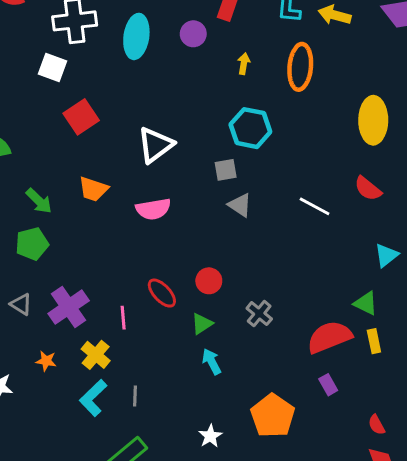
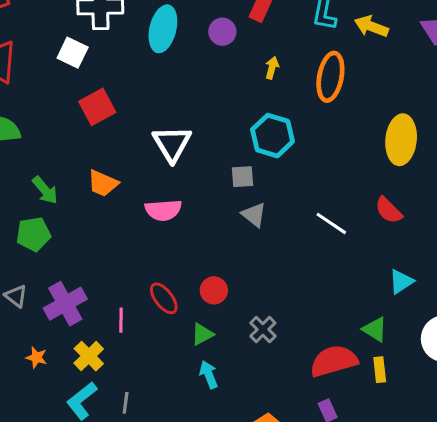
white triangle: (156, 145) -> (172, 144), turned -30

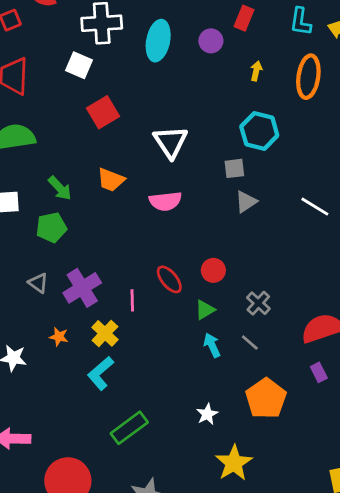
gray triangle: (254, 215) -> (246, 202), turned 50
gray line: (126, 403) -> (250, 342), moved, turned -54

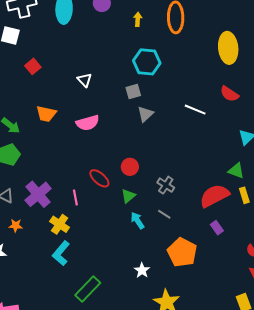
red square: (103, 112) -> (33, 66), size x0.7
white triangle: (171, 142) -> (85, 80), size x0.6
orange star: (59, 337) -> (16, 225), moved

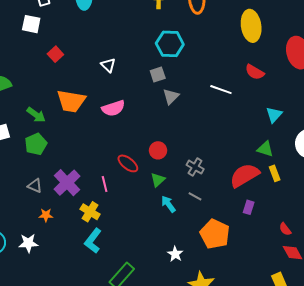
orange trapezoid: (46, 114) -> (71, 101), size x1.4
purple rectangle: (217, 228) -> (249, 207), turned 56

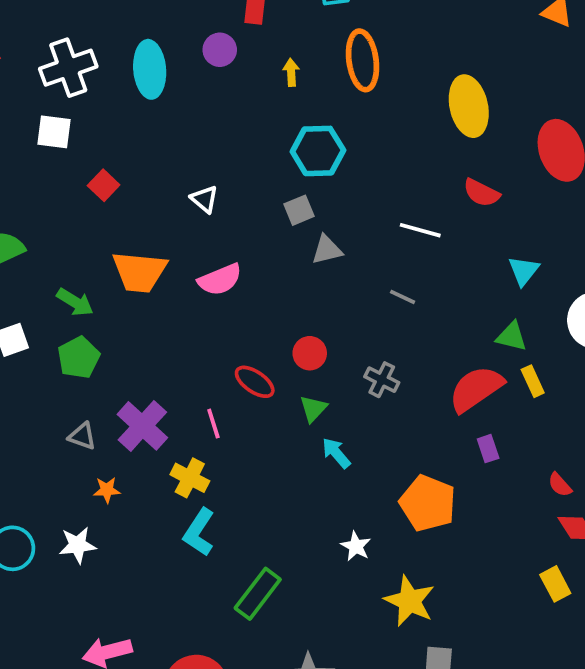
gray triangle: (171, 96) -> (327, 250), turned 36
gray line: (195, 196) -> (403, 297), moved
purple rectangle: (249, 207) -> (488, 449), turned -32

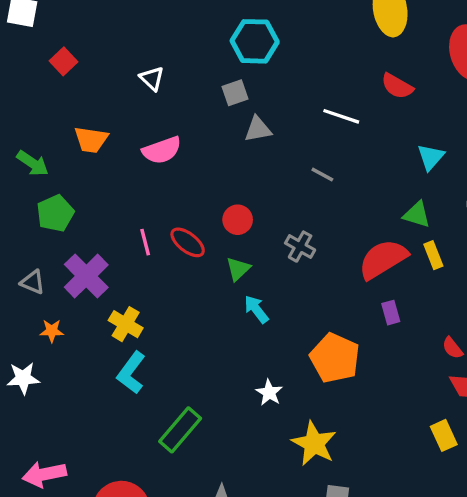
orange trapezoid: (139, 272) -> (91, 140), size x0.7
green pentagon: (79, 358) -> (55, 213), moved
pink line: (213, 424) -> (145, 242), moved

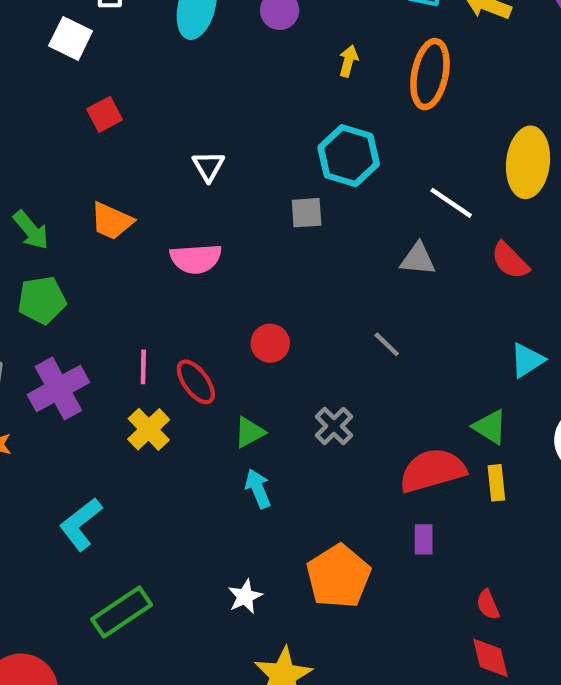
white line: (341, 116) -> (451, 203), moved
gray triangle: (258, 129) -> (418, 259), moved
red circle: (238, 220) -> (270, 343), moved
yellow cross: (126, 324) -> (149, 429), moved

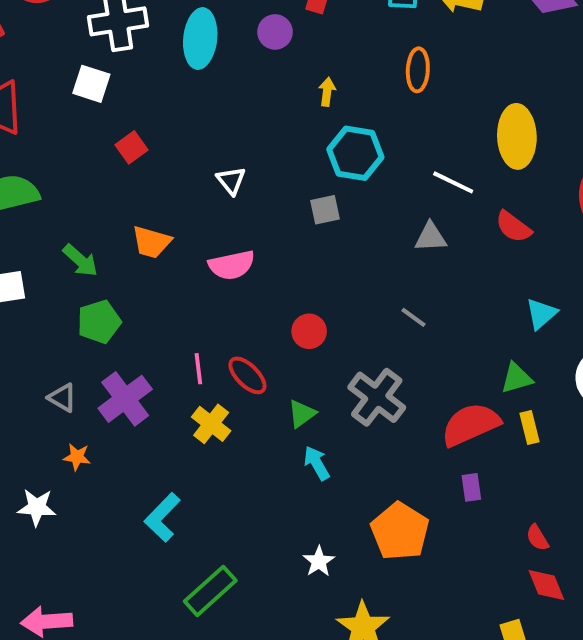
yellow arrow: (348, 61) -> (327, 92), moved
orange ellipse: (430, 74) -> (418, 70), size x0.7
gray cross: (334, 426) -> (377, 397), size x1.6
green triangle: (490, 427) -> (517, 378), turned -40

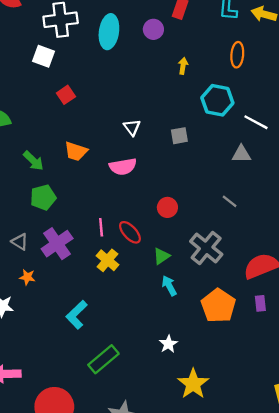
cyan hexagon: (355, 153) -> (217, 100), moved
white triangle: (231, 181) -> (132, 127), moved
orange pentagon: (400, 531) -> (218, 306), moved

